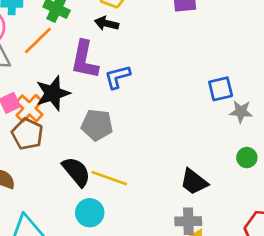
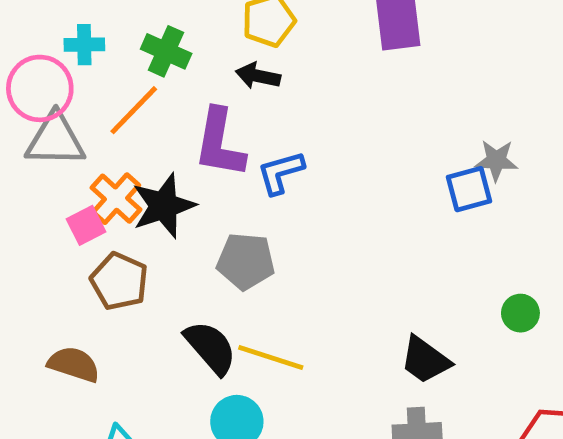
orange cross: (29, 108) -> (116, 199), moved
gray star: (241, 112) -> (496, 160), moved

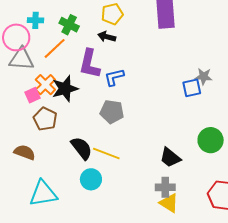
gray pentagon: (246, 261) -> (112, 112), moved
green circle: (520, 313) -> (211, 140), size x1.6

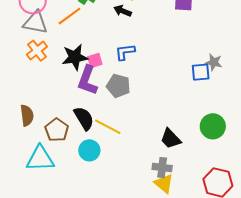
purple L-shape: (89, 64) -> (87, 80), moved
orange cross: (45, 85) -> (37, 51), moved
pink square: (33, 95) -> (95, 60), moved
brown pentagon: (45, 119) -> (57, 130), moved
brown semicircle: (25, 152) -> (27, 115), turned 55

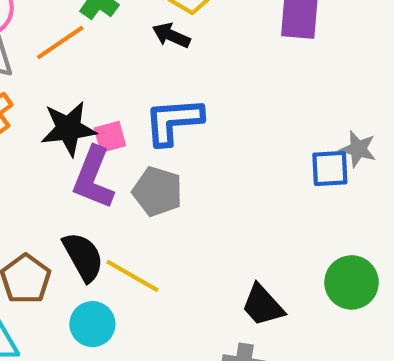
blue L-shape: (125, 52) -> (173, 121), size x1.4

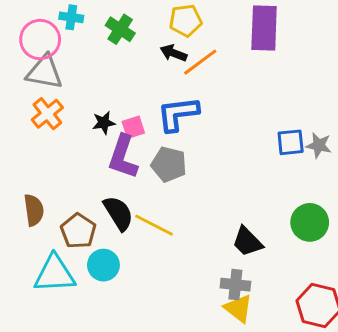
orange line: (60, 42) -> (200, 62), moved
black star: (69, 129) -> (104, 123), size x0.6
gray star: (358, 149) -> (319, 145), moved
cyan circle: (92, 324) -> (103, 265), moved

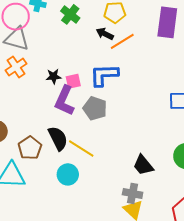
cyan circle: (103, 265) -> (68, 174), moved

